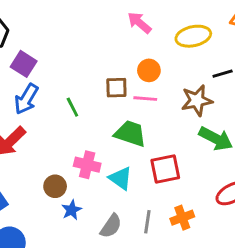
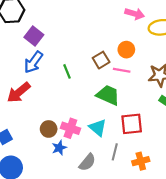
pink arrow: (139, 23) -> (135, 14), moved, turned 150
brown square: (116, 88) -> (101, 60), turned -35
pink cross: (87, 165) -> (70, 128), moved
gray line: (147, 222) -> (115, 152), moved

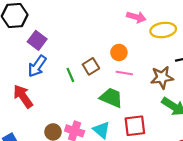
orange circle: (126, 50) -> (119, 52), moved
brown square: (101, 60) -> (91, 66), moved
red arrow: (19, 92) -> (23, 96), turned 95

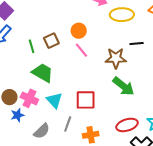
pink line: (124, 73) -> (81, 50), turned 35
green trapezoid: (111, 98) -> (43, 73), moved

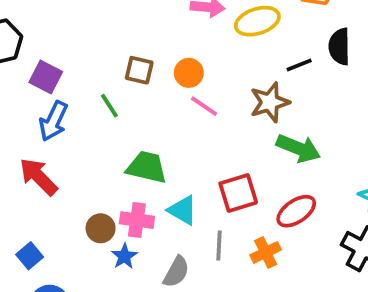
brown square: (51, 41) -> (139, 70), moved, turned -35
green line: (32, 46) -> (109, 106), moved
red ellipse: (127, 125) -> (296, 211), moved

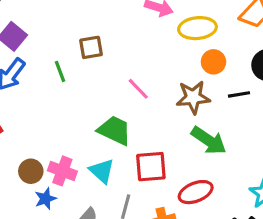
black line: (299, 65) -> (239, 94), moved
brown square: (139, 70) -> (91, 47), turned -35
orange circle: (189, 73) -> (213, 62), moved
green trapezoid: (147, 167) -> (114, 130), moved

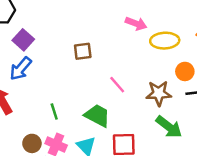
orange circle: (213, 62) -> (185, 71), moved
green line: (60, 71) -> (54, 112), moved

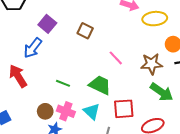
purple square: (23, 40) -> (47, 24), moved
brown square: (83, 51) -> (85, 31), turned 35
green line: (54, 112) -> (63, 83), turned -48

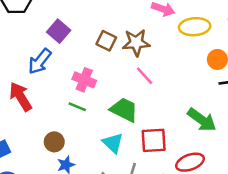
brown star: (152, 64) -> (136, 43), moved
pink cross: (66, 111) -> (84, 80), moved

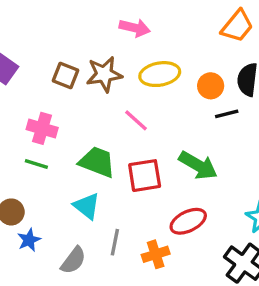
yellow ellipse: (195, 27) -> (160, 74), moved
pink line: (145, 76) -> (136, 120), moved
red square: (154, 140) -> (145, 176), moved

